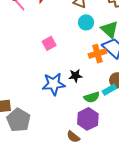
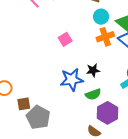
orange cross: (97, 54) -> (105, 37), moved
green semicircle: (92, 97) -> (93, 94), moved

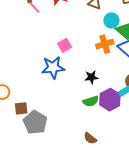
cyan circle: (101, 17) -> (111, 20), moved
blue star: (72, 80) -> (53, 68), moved
purple hexagon: (107, 113) -> (110, 100), moved

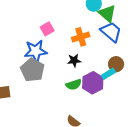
orange cross: (105, 44) -> (81, 37), moved
gray pentagon: (35, 122) -> (32, 70), moved

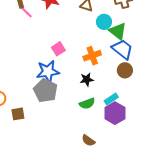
brown circle: (116, 64) -> (125, 70), moved
cyan rectangle: (108, 74) -> (111, 99), moved
purple hexagon: (93, 83) -> (115, 113), moved

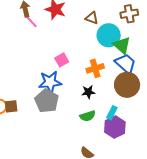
cyan circle: (104, 22) -> (109, 35), size x1.5
brown circle: (125, 70) -> (127, 85), size x1.6
cyan rectangle: (111, 99) -> (112, 113), turned -32
brown square: (18, 114) -> (11, 106), moved

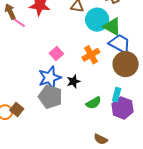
black star: (88, 92) -> (73, 81), moved
brown square: (11, 106) -> (17, 109), turned -32

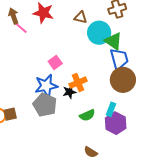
blue trapezoid: (120, 44) -> (119, 59), turned 40
orange cross: (91, 55) -> (78, 83), moved
brown square: (17, 109) -> (10, 114), turned 32

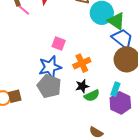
blue trapezoid: (119, 59) -> (122, 39), turned -35
pink square: (55, 62) -> (59, 44), turned -32
black star: (69, 92) -> (82, 86), moved

